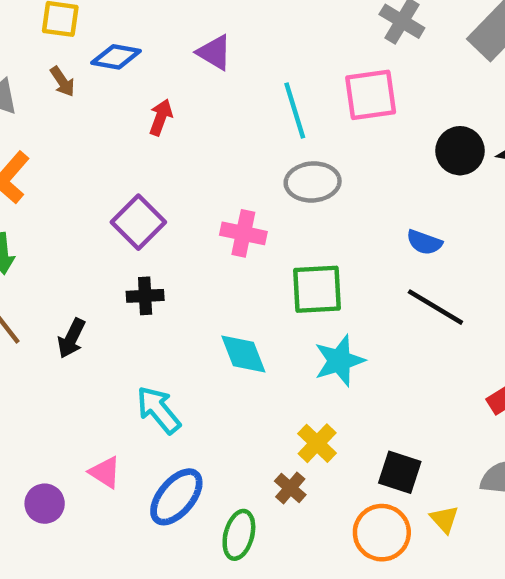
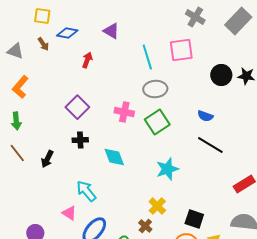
green square: (317, 289) -> (157, 122), moved, turned -30
cyan diamond: (243, 354) -> (114, 157), moved
pink triangle: (105, 472) -> (69, 213), moved

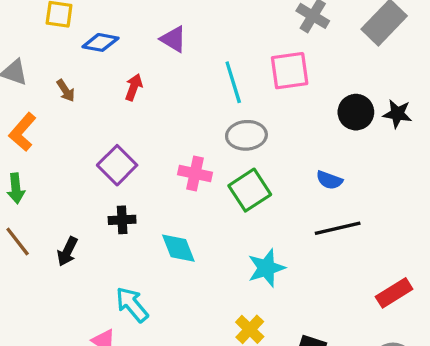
brown arrow: (43, 44) -> (66, 91), moved
black line: (210, 145) -> (338, 228), turned -44

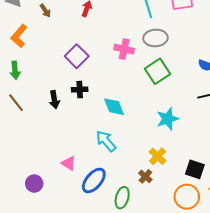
pink cross: (195, 173) -> (124, 49), moved
black arrow: (67, 251) -> (54, 100), moved, turned -36
cyan arrow: (132, 305) -> (106, 141), moved

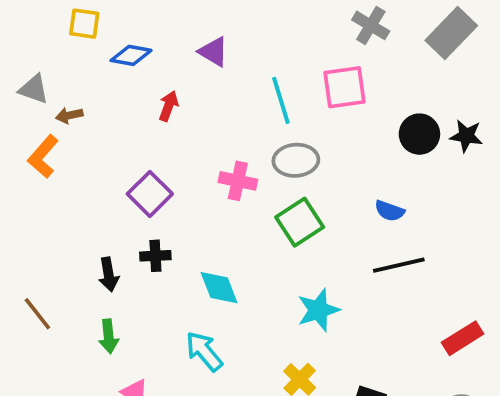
brown arrow: (45, 11) -> (69, 115), moved, turned 112
green arrow: (15, 70) -> (109, 336), moved
brown line: (16, 103) -> (37, 314), moved

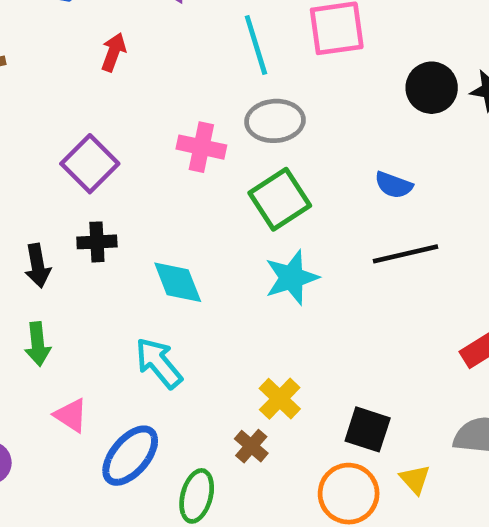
cyan star: (318, 310) -> (292, 278), moved

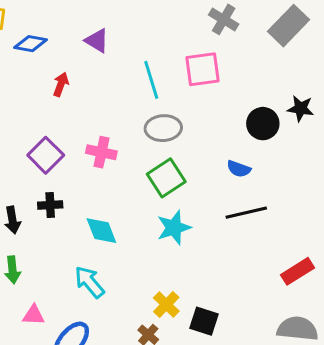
black circle: (432, 88) -> (263, 124), moved
pink cross: (201, 147) -> (101, 152), moved
pink triangle: (71, 415) -> (34, 315), turned -30
black square: (368, 429) -> (204, 321), moved

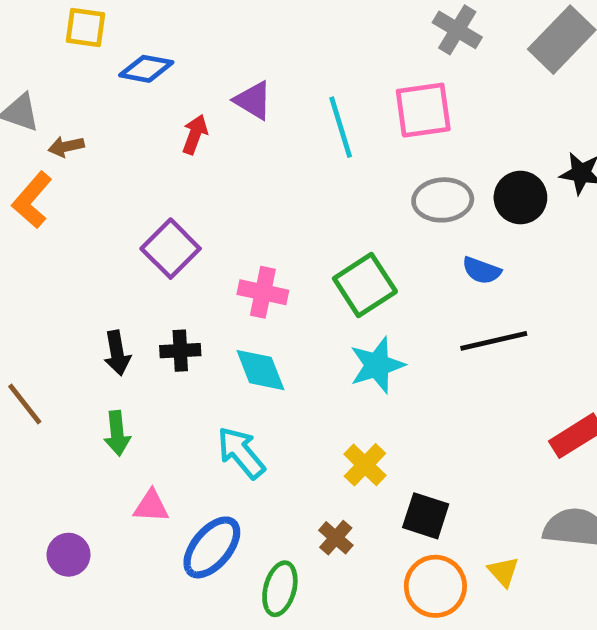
purple triangle: (97, 41) -> (253, 100), moved
gray ellipse: (163, 128) -> (443, 200), moved
pink cross: (101, 152) -> (263, 292), moved
black cross: (50, 205) -> (180, 351), moved
yellow cross: (166, 305) -> (365, 465), moved

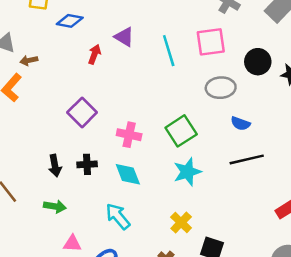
black circle: (520, 198) -> (258, 62), moved
green arrow: (117, 433) -> (55, 206), turned -75

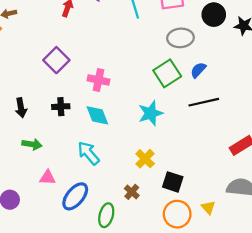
blue semicircle: (240, 124) -> (198, 70), turned 112
green square: (181, 131) -> (167, 73), moved
black arrow: (55, 166) -> (21, 108), moved

